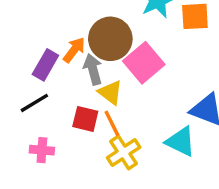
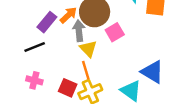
pink square: (144, 63) -> (115, 32), size x0.7
red square: (85, 119) -> (68, 88), moved

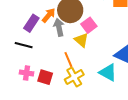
black line: (35, 47) -> (24, 45), turned 42
yellow triangle: (88, 49) -> (81, 40), moved
red square: (68, 88) -> (45, 77), moved

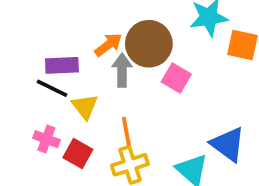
purple rectangle: (31, 23) -> (62, 65), moved, turned 42
pink square: (89, 25) -> (176, 78), turned -35
yellow triangle: (81, 40) -> (85, 107), moved

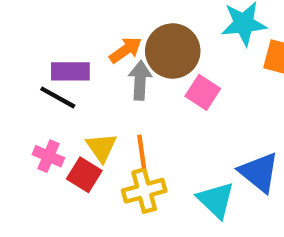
yellow triangle: (85, 107) -> (101, 147), moved

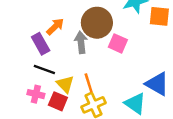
orange arrow: (126, 50) -> (55, 27), moved
purple rectangle: (70, 71) -> (41, 44), turned 70
black line: (58, 97) -> (44, 69), moved

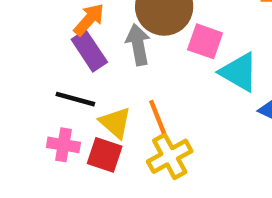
purple rectangle: (41, 44) -> (89, 51), moved
cyan triangle: (135, 104) -> (239, 72), moved

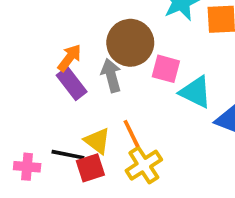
black line: (75, 99) -> (68, 155), moved
pink cross: (63, 145) -> (27, 167), moved
red square: (105, 155) -> (90, 168), turned -32

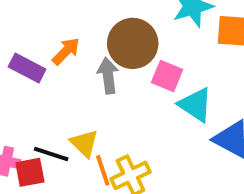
purple rectangle: (72, 84) -> (27, 68), moved, turned -32
orange line: (131, 134) -> (103, 170), moved
red square: (90, 168) -> (30, 172), moved

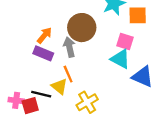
purple rectangle: (27, 68) -> (43, 53), moved
pink square: (167, 76) -> (125, 42), moved
orange line: (103, 170) -> (68, 74), moved

